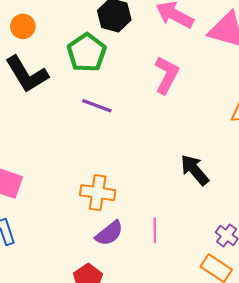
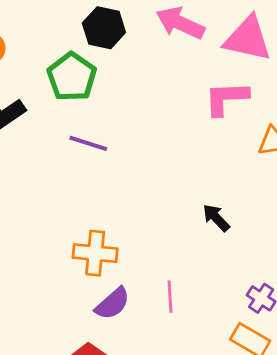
pink L-shape: (167, 75) -> (226, 98), moved, turned -117
black arrow: (195, 170) -> (216, 218), size x0.7

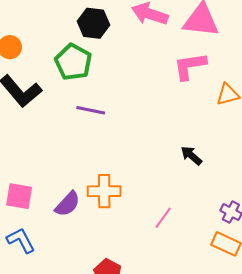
pink line: (170, 297) -> (163, 218), turned 45
purple semicircle: (113, 304) -> (68, 204), moved

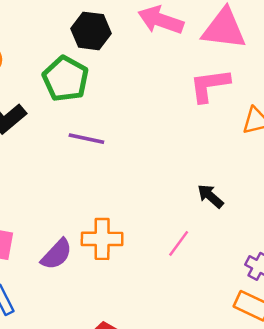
pink line: (163, 218) -> (179, 243), moved

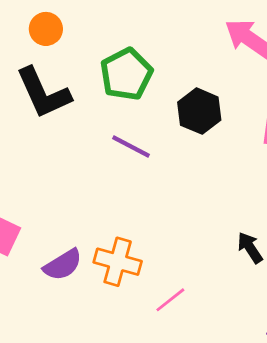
black hexagon: (91, 31) -> (199, 111), moved
pink line: (179, 243) -> (170, 300), moved

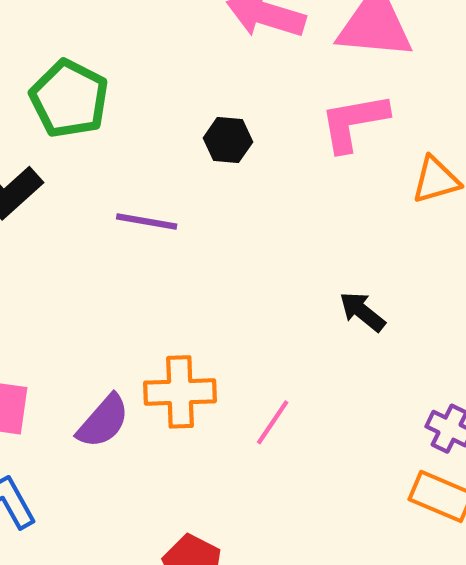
green pentagon: (126, 74) -> (69, 99), moved
black hexagon: (199, 111) -> (228, 140), size x0.7

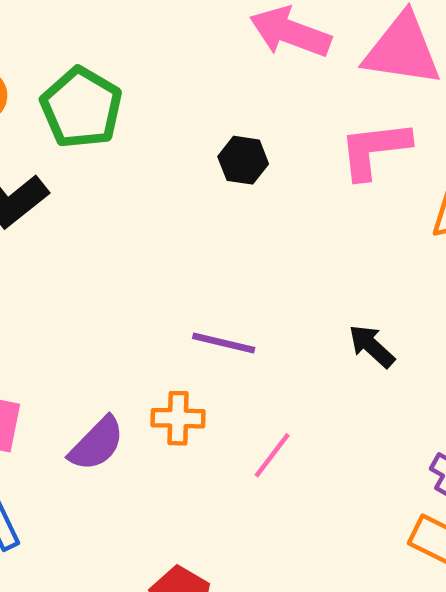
purple line: (147, 221) -> (224, 343), moved
orange cross: (180, 392) -> (178, 418), size x0.7

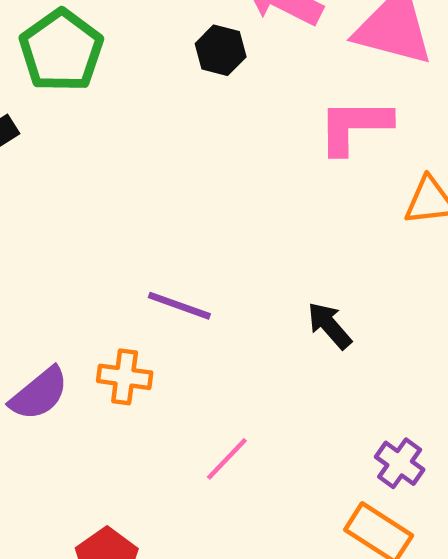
black hexagon: (243, 160) -> (221, 50), moved
pink line: (272, 455) -> (227, 459), moved

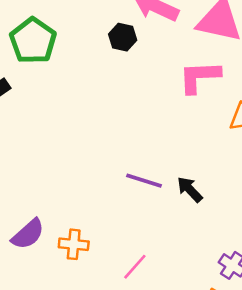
purple line: (179, 306) -> (144, 181), moved
orange cross: (125, 377) -> (74, 244), moved

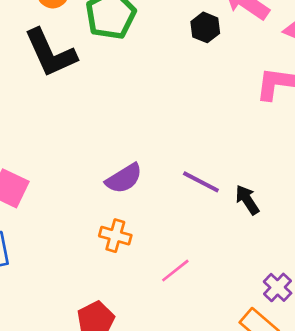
purple semicircle: (28, 234) -> (124, 178), moved

